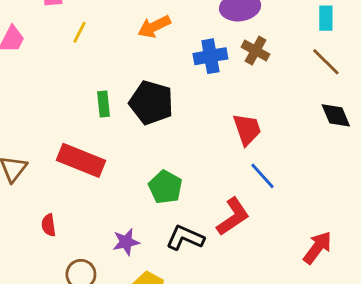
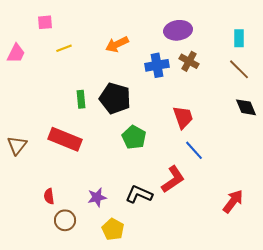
yellow line: (80, 32) -> (64, 48), turned 42
green pentagon: (165, 187) -> (134, 137), moved
red semicircle: (49, 225) -> (49, 196), moved

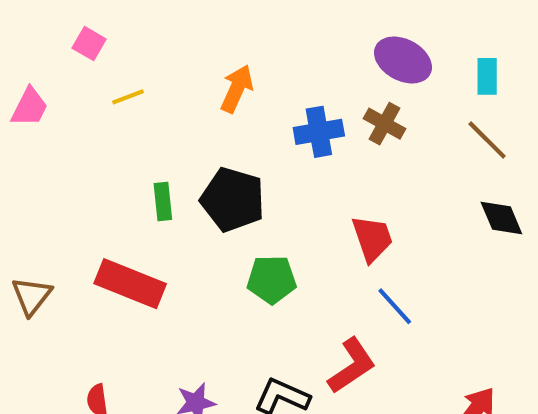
pink square: (45, 22) -> (89, 44), turned 35
purple ellipse: (178, 30) -> (403, 60), moved, turned 36
orange arrow: (117, 44) -> (237, 89), turned 140
green pentagon: (134, 137) -> (272, 280), turned -30

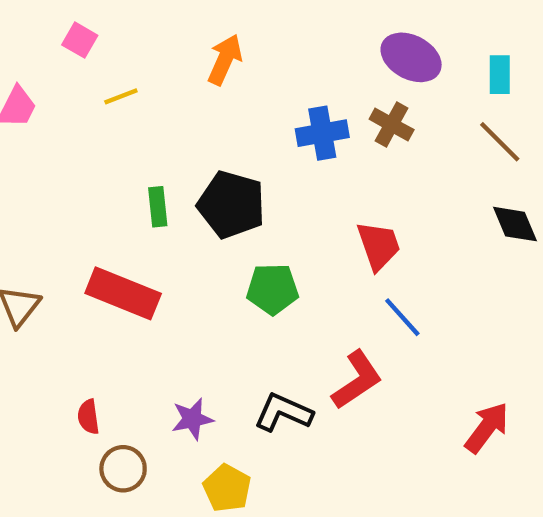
orange arrow: (237, 89) -> (225, 60), moved

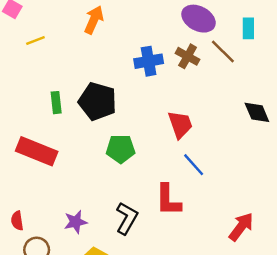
brown line: (500, 142) -> (223, 51), moved
red L-shape: (357, 380) -> (168, 200), turned 124
black L-shape: (283, 412) -> (127, 218), turned 96

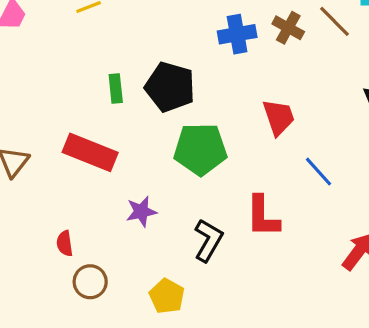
green pentagon: (121, 149) -> (200, 149), size x1.4
blue line: (194, 165) -> (319, 172), moved
purple star: (76, 222) -> (141, 211), moved

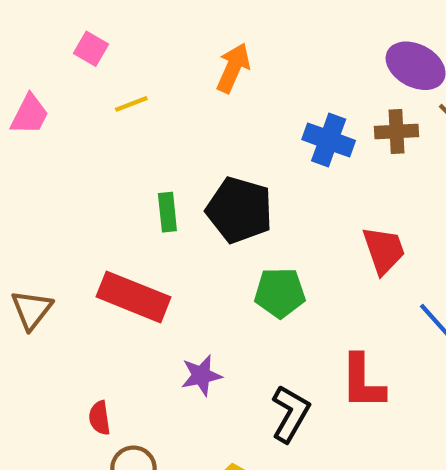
brown cross: (288, 28) -> (396, 132), turned -32
blue cross: (237, 34) -> (329, 140), turned 30
green pentagon: (200, 149) -> (280, 293), size x0.7

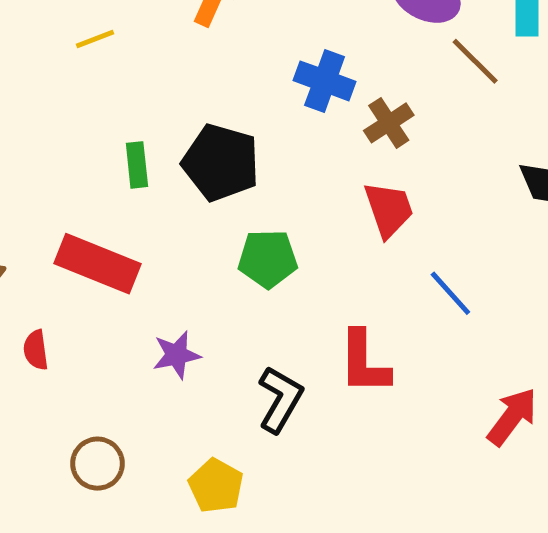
brown cross: (396, 132) -> (389, 123), moved, turned -30
red semicircle: (100, 418) -> (36, 350), moved

